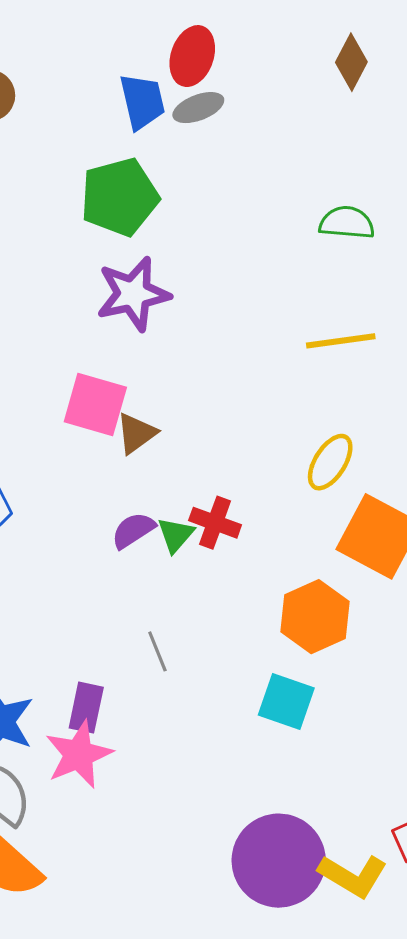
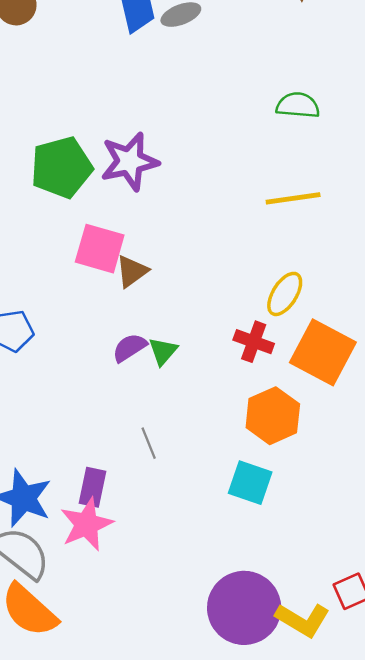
green pentagon: (120, 197) -> (61, 167), moved
red cross: (215, 523) -> (254, 342), moved

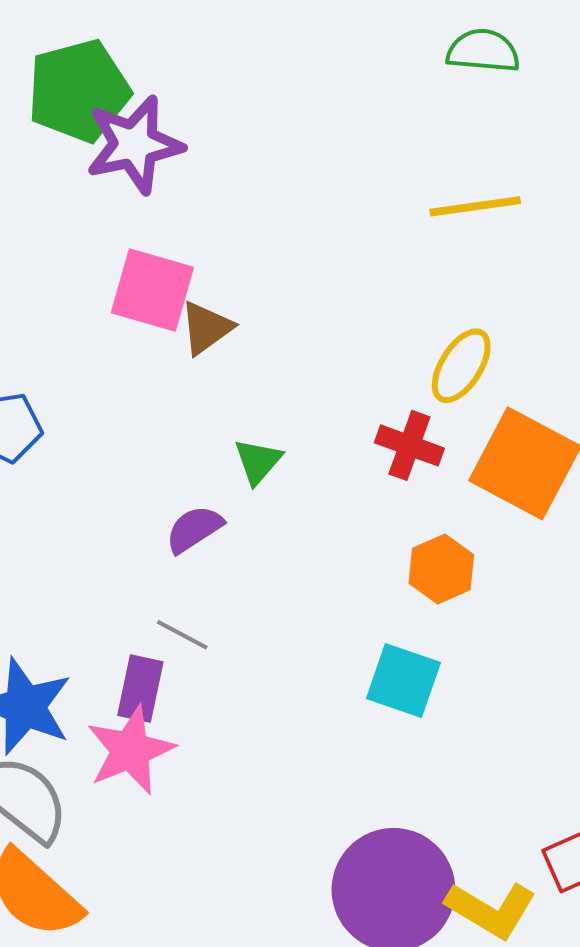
purple star: (130, 161) -> (134, 145), moved
green pentagon: (61, 167) -> (79, 91), moved
purple semicircle: (130, 348) -> (194, 529), moved
orange hexagon: (273, 416) -> (441, 569), size x0.7
gray line: (149, 443) -> (182, 635), moved, turned -40

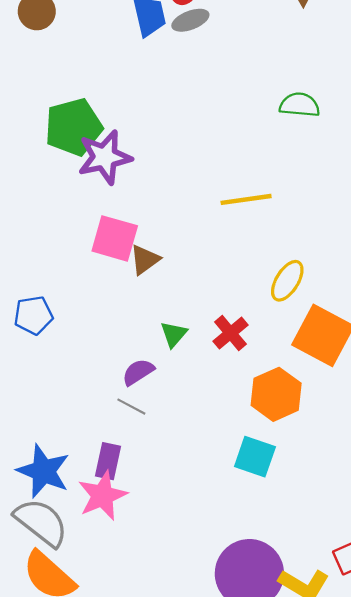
yellow line: (475, 206) -> (246, 199), moved
red cross: (409, 445) -> (230, 333), moved, turned 30
orange hexagon: (441, 569) -> (276, 394), size x1.4
gray line: (182, 635) -> (131, 407), moved

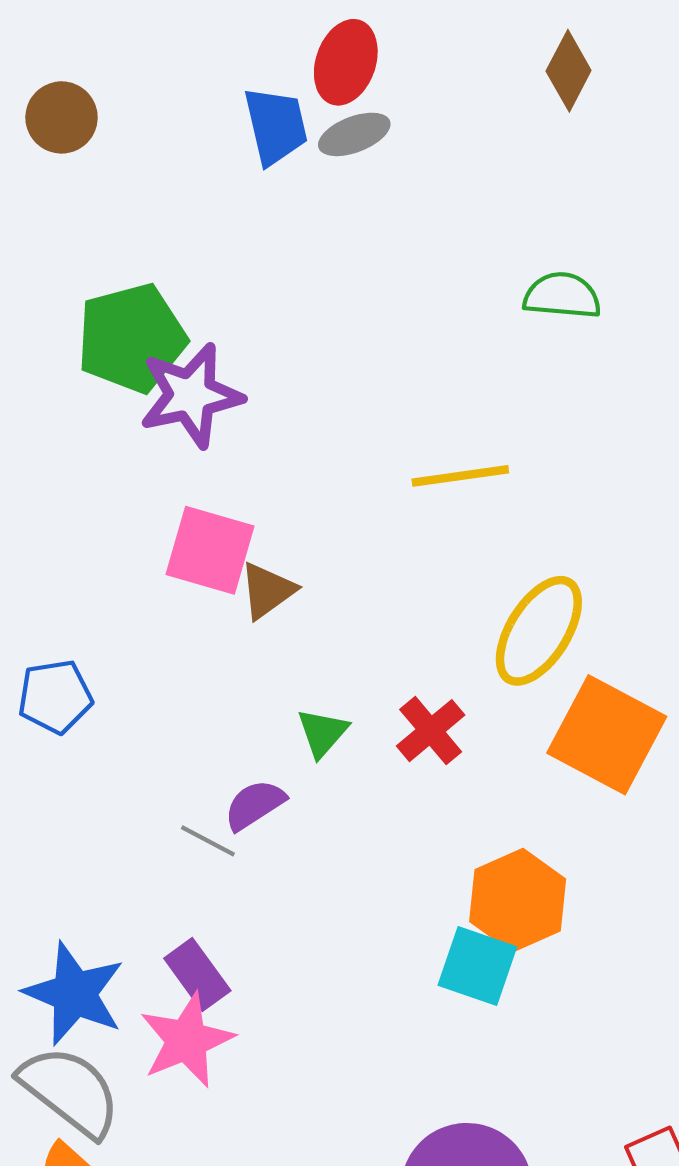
yellow ellipse: (287, 281) -> (539, 631), size x1.4
orange hexagon: (276, 394) -> (518, 900), moved
gray line: (131, 407) -> (208, 841), moved
purple rectangle: (108, 461) -> (197, 975), turned -48

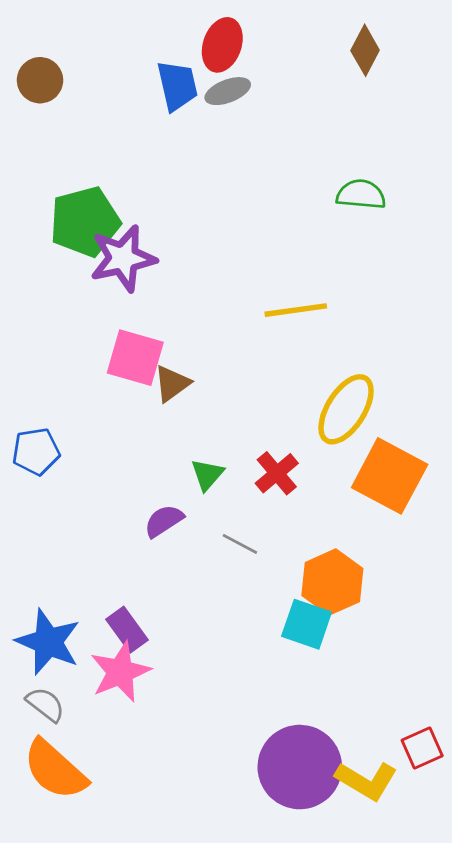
gray line: (208, 841) -> (240, 544), moved
gray semicircle: (70, 1091) -> (45, 704), size x0.6

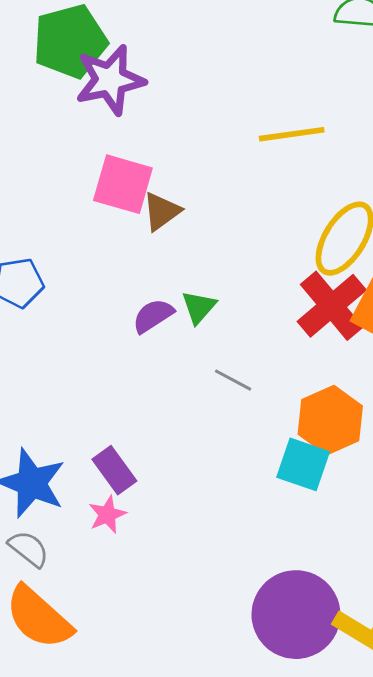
red cross: (277, 473) -> (332, 306), moved, size x1.5
purple semicircle: (164, 521) -> (153, 316), moved
pink star: (120, 672) -> (107, 514), size x0.6

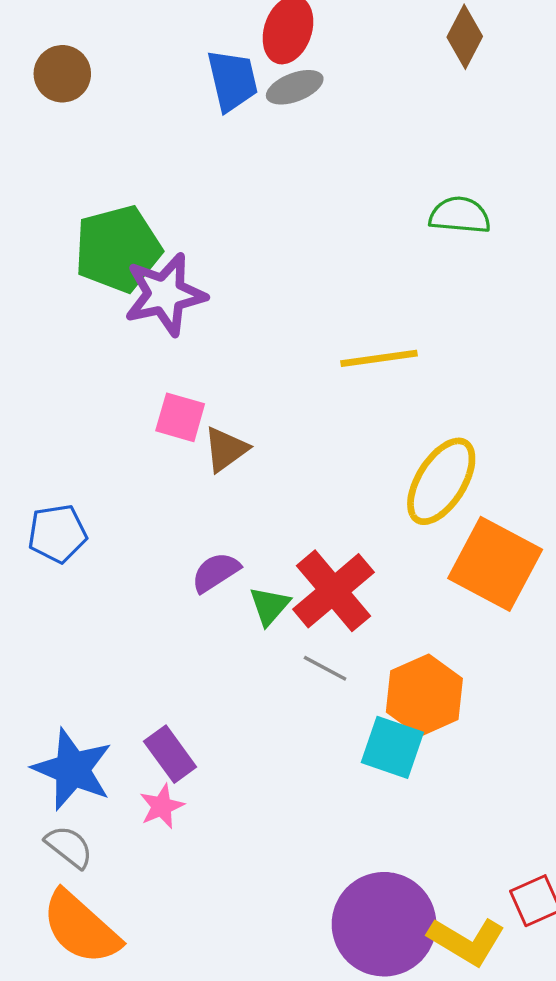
pink square: (123, 184) -> (180, 417), size x0.7
red cross: (332, 306) -> (333, 591), moved
green triangle: (199, 307) -> (269, 606), moved
gray line: (233, 380) -> (325, 668), moved

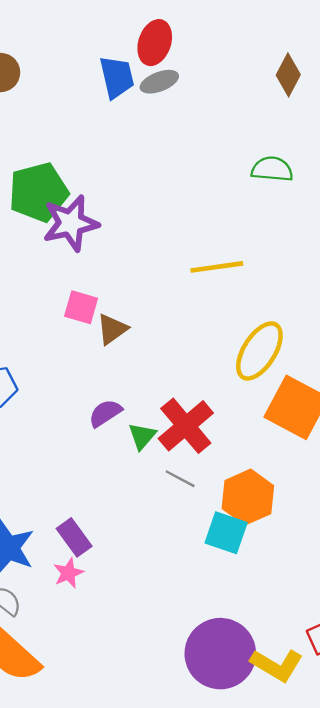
brown diamond: (465, 37) -> (288, 75), moved

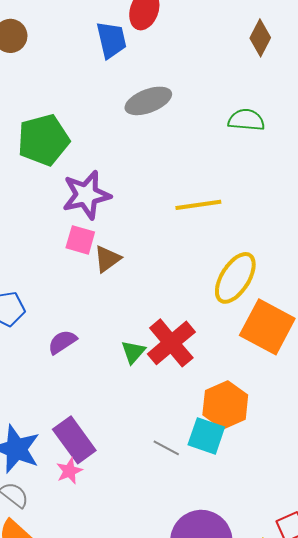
gray ellipse: (159, 82) -> (148, 101), moved, size x1.4
purple star: (71, 223) -> (86, 195), moved
purple semicircle: (105, 413) -> (62, 342), moved
gray line: (180, 479) -> (166, 448), moved
purple rectangle: (74, 537) -> (74, 440), size x1.4

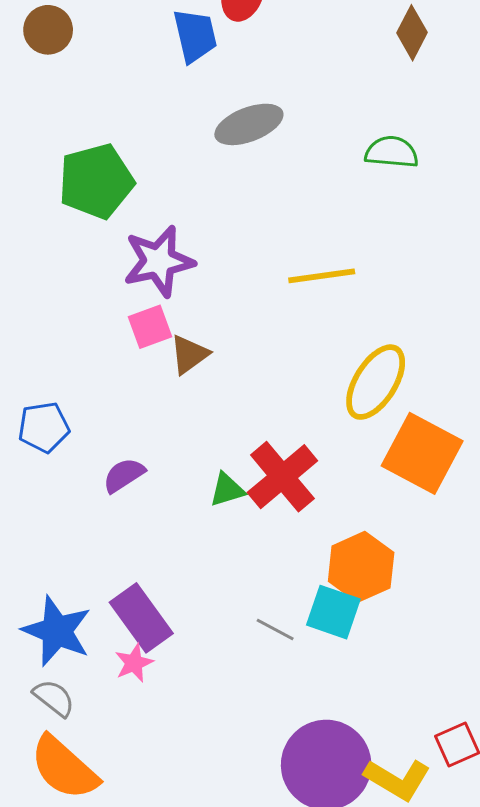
pink square: (80, 240) -> (150, 327), turned -36
green triangle: (133, 352) -> (227, 490), turned 32

